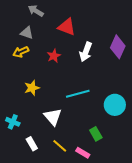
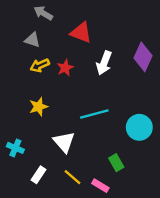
yellow arrow: (21, 52) -> (40, 65), moved
white rectangle: (32, 144) -> (38, 175), turned 64

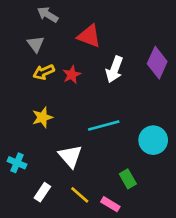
gray triangle: (32, 40) -> (36, 44), turned 35

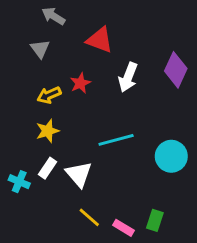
yellow arrow: (44, 72) -> (49, 95), moved
green rectangle: (128, 179) -> (155, 220), moved, turned 48
white rectangle: (42, 192) -> (47, 168), moved

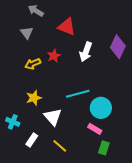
yellow star: (47, 131) -> (34, 98), moved
cyan circle: (171, 156) -> (101, 108), moved
white rectangle: (47, 168) -> (32, 140), moved
pink rectangle: (124, 228) -> (95, 129), moved

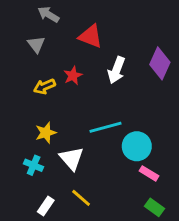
cyan cross: (13, 122) -> (34, 165), moved
pink rectangle: (95, 129) -> (149, 173), moved
white rectangle: (32, 140) -> (46, 206), moved
green rectangle: (104, 148) -> (154, 207), moved, turned -72

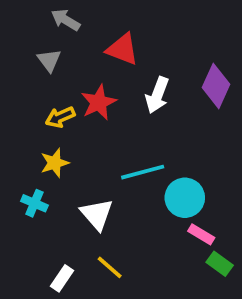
red star: (73, 76) -> (99, 102), size x1.4
yellow star: (46, 133) -> (55, 163), moved
cyan cross: (34, 165) -> (34, 203), moved
green rectangle: (154, 207) -> (220, 264), moved

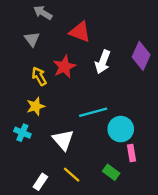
yellow arrow: (60, 117) -> (39, 76), turned 84
pink rectangle: (201, 234) -> (132, 153), turned 49
green rectangle: (220, 264) -> (111, 172), moved

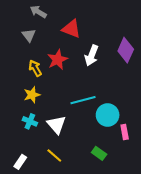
cyan cross: (22, 133) -> (30, 121), moved
pink rectangle: (132, 153) -> (125, 132), moved
yellow line: (72, 175) -> (54, 155), moved
white rectangle: (40, 182) -> (20, 162), moved

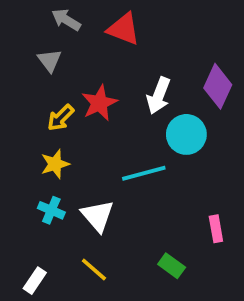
red triangle: (71, 29) -> (123, 29), moved
yellow arrow: (35, 68) -> (61, 118), turned -105
cyan circle: (108, 115) -> (186, 134), moved

